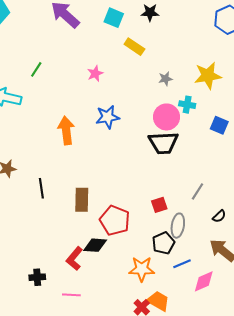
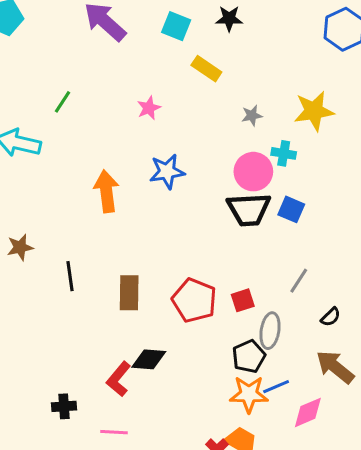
blue square: (219, 125) -> (291, 209), moved
red pentagon: (115, 220) -> (194, 300), moved
orange star: (142, 269) -> (249, 394), moved

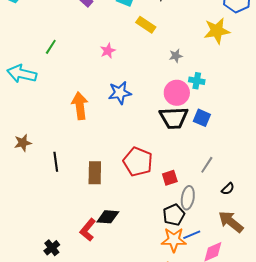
yellow star: (314, 111) -> (217, 31), moved
red pentagon: (194, 300) -> (138, 162), moved
black cross: (64, 406) -> (52, 248), turned -35

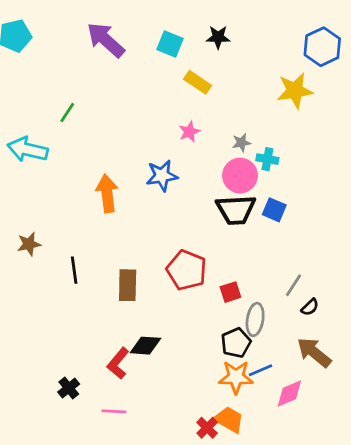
pink star: (108, 51) -> (189, 132), moved
gray star: (176, 56) -> (241, 143), moved
gray line: (207, 165) -> (293, 285), moved

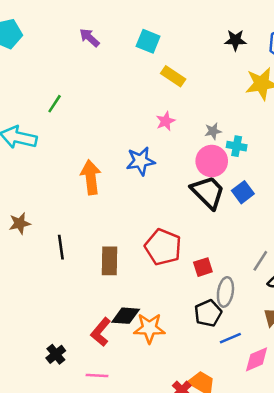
black star: (218, 37) -> (235, 40), moved
purple arrow: (106, 40) -> (90, 38), size x0.6
black trapezoid: (236, 210) -> (208, 192), turned -132
blue square: (274, 210) -> (243, 192), turned 30
orange star: (236, 377) -> (149, 328), moved

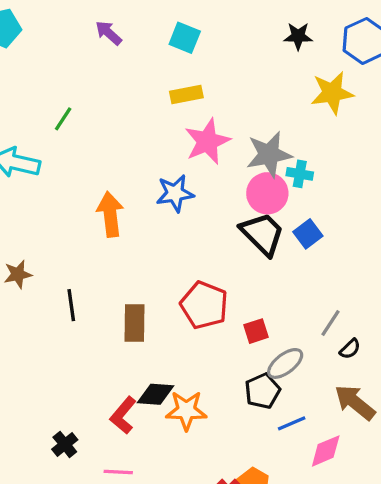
yellow rectangle: (173, 76) -> (186, 94), moved, turned -45
pink star: (166, 121) -> (207, 141), size x1.8
gray star: (213, 131) -> (269, 154), size x2.0
gray ellipse: (225, 292) -> (285, 363), turned 44

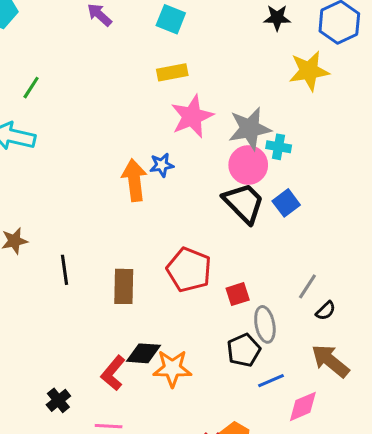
green line: (63, 119) -> (31, 88), moved
blue star: (175, 193) -> (162, 165), size x0.7
orange arrow: (110, 214) -> (134, 180), moved
gray ellipse: (285, 363) -> (265, 324), turned -64

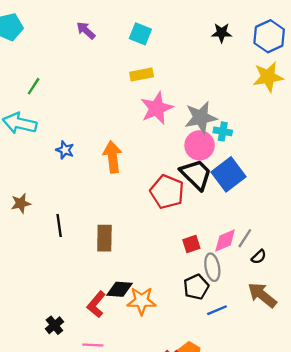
yellow star: (309, 71) -> (268, 77), moved
blue star: (162, 165) -> (65, 150), moved, turned 30
blue square: (286, 203) -> (229, 174), size x1.6
red pentagon: (189, 270) -> (167, 192), moved
pink diamond: (303, 406) -> (225, 241), moved

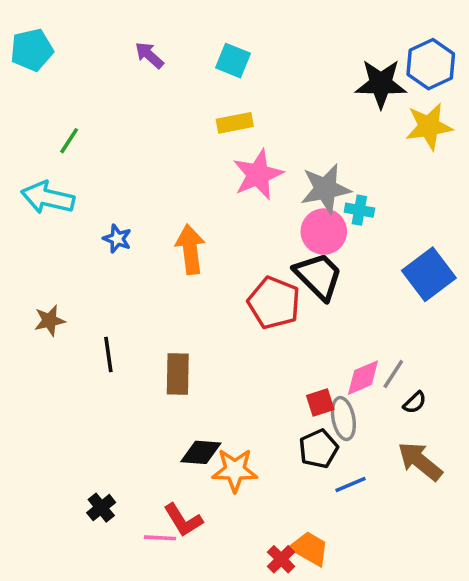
black star: (222, 33) -> (381, 84), moved, size x1.6
blue square: (229, 174) -> (429, 274), moved
red square: (191, 244) -> (320, 403), moved
red L-shape: (96, 304) -> (183, 520), moved, turned -72

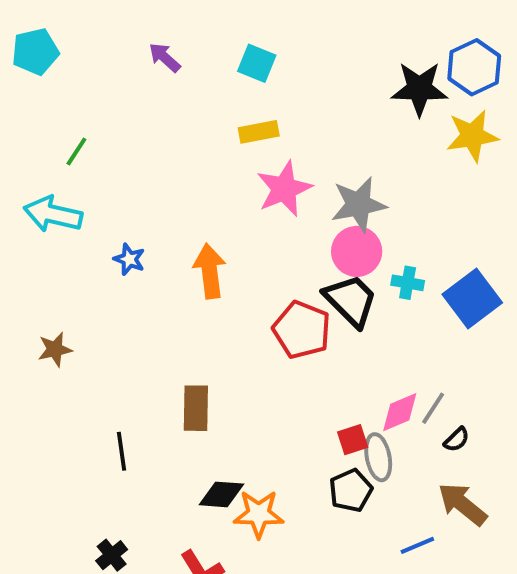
cyan cross: (359, 210) -> (408, 283), moved
black line: (108, 354) -> (121, 451), moved
blue line: (351, 484) -> (417, 545), moved

